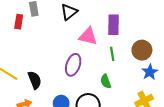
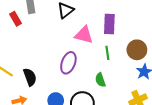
red rectangle: (19, 22) -> (15, 19), turned -40

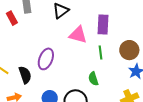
purple ellipse: (68, 63) -> (46, 59), moved

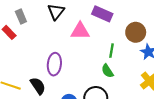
purple rectangle: (103, 25) -> (102, 14), turned -54
green line: (101, 53) -> (112, 51), moved, turned 32

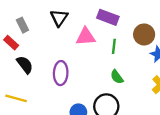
green line: (112, 51) -> (114, 46), moved
black semicircle: (38, 86) -> (25, 65), moved

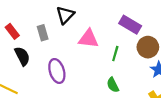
purple rectangle: (108, 17) -> (130, 25), moved
gray rectangle: (23, 25) -> (43, 33), moved
purple ellipse: (61, 73) -> (57, 71), turned -30

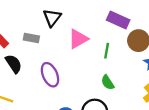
gray rectangle: (43, 33) -> (31, 38), turned -56
pink triangle: (89, 39) -> (78, 39), turned -30

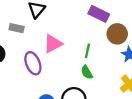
pink triangle: (78, 39) -> (53, 44), moved
green line: (107, 51) -> (87, 51), moved

